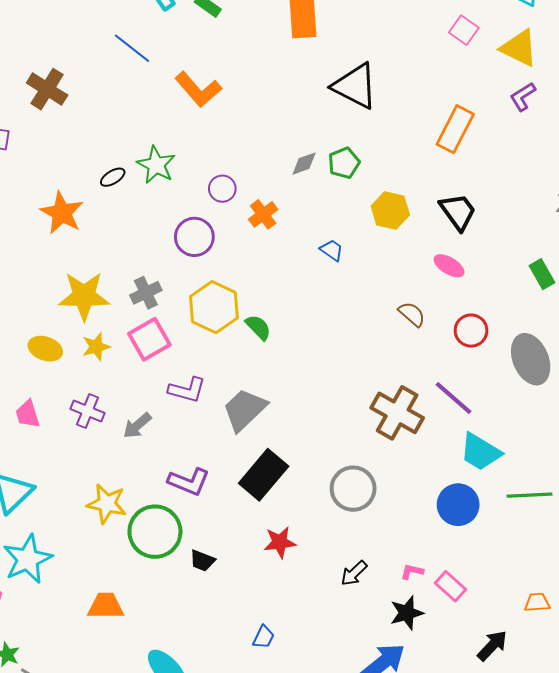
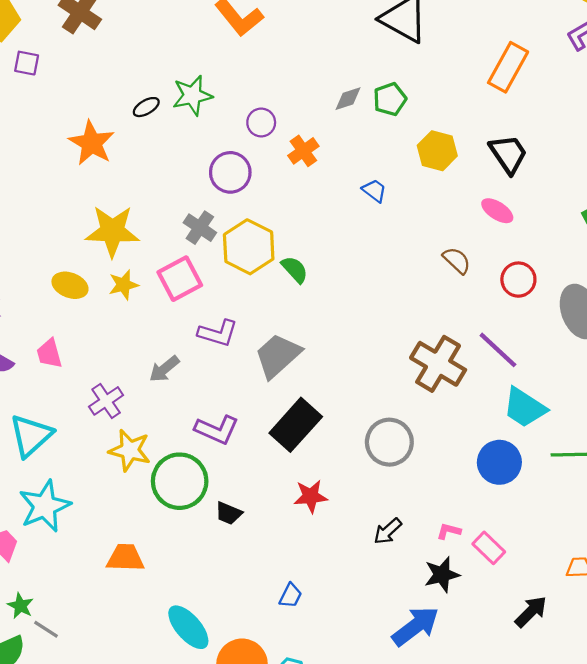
green star: (156, 165) -> (192, 95), turned 30
gray cross: (146, 293) -> (200, 228), moved, turned -32
purple cross: (87, 411) -> (106, 401), moved, turned 32

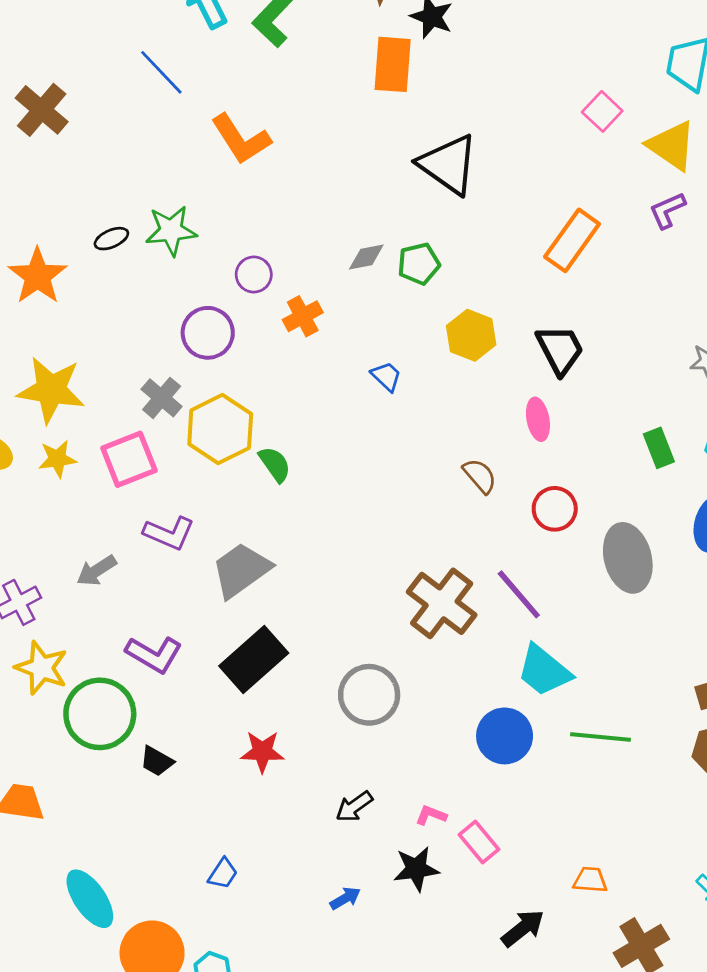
pink ellipse: (497, 211) -> (538, 419), turned 40
blue arrow: (415, 626) -> (345, 898), moved, size x0.5

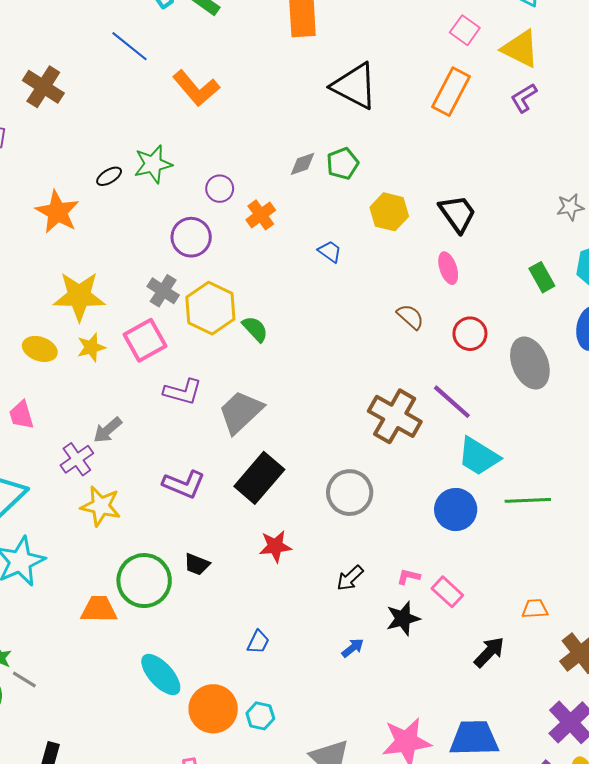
orange rectangle: (572, 240) -> (451, 92), moved
gray arrow: (97, 571) -> (108, 430), moved
green circle: (100, 714) -> (144, 581), moved

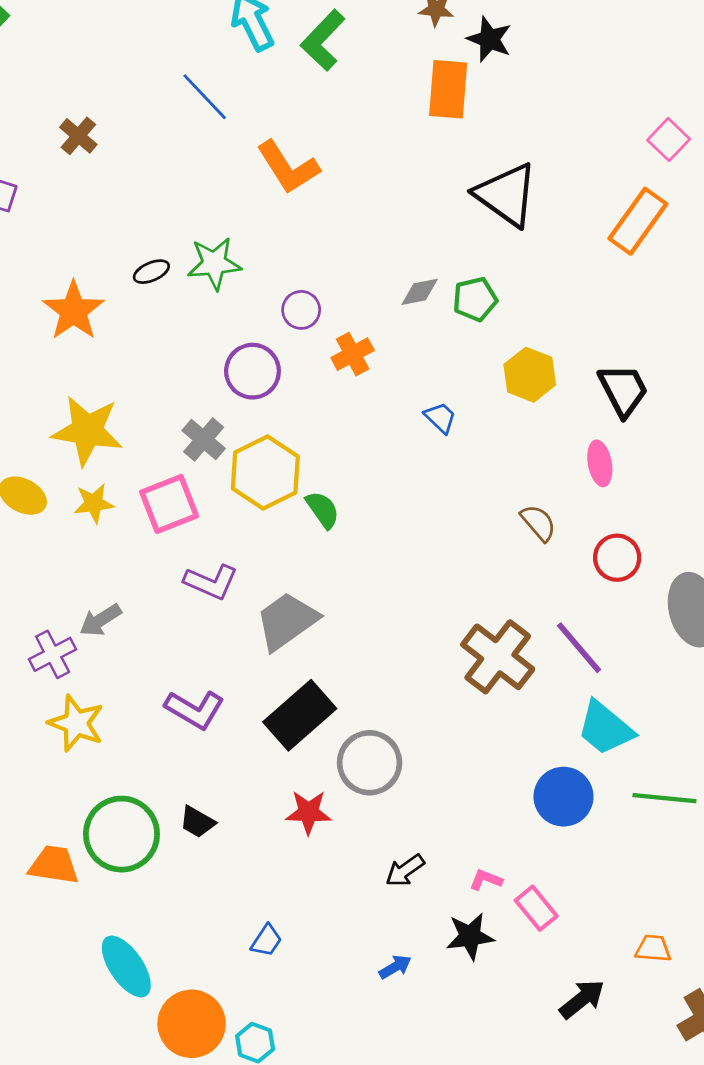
brown cross: (43, 87) -> (78, 136), size x0.7
gray circle: (350, 493) -> (370, 763), moved

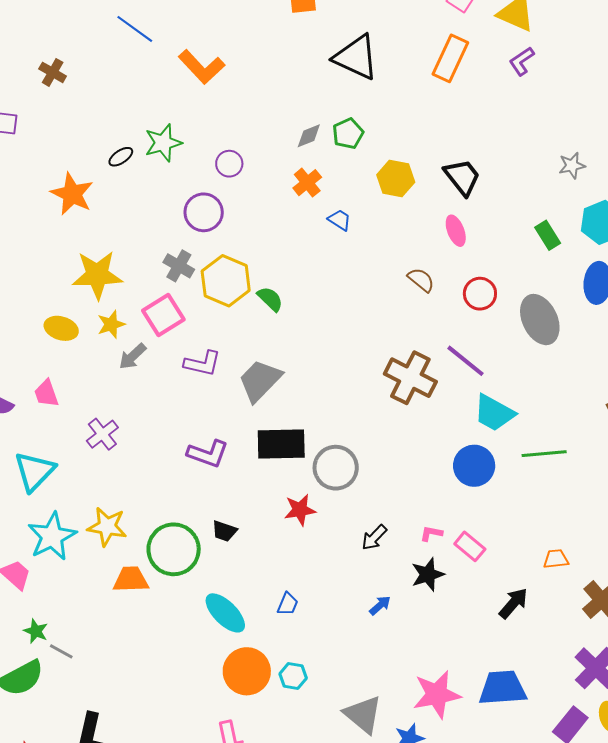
orange cross: (353, 354) -> (307, 183), moved
gray arrow: (100, 620) -> (133, 356), moved
black rectangle: (300, 715) -> (281, 444), turned 51
yellow star: (76, 723) -> (107, 527), moved
cyan ellipse: (126, 966) -> (225, 613), moved

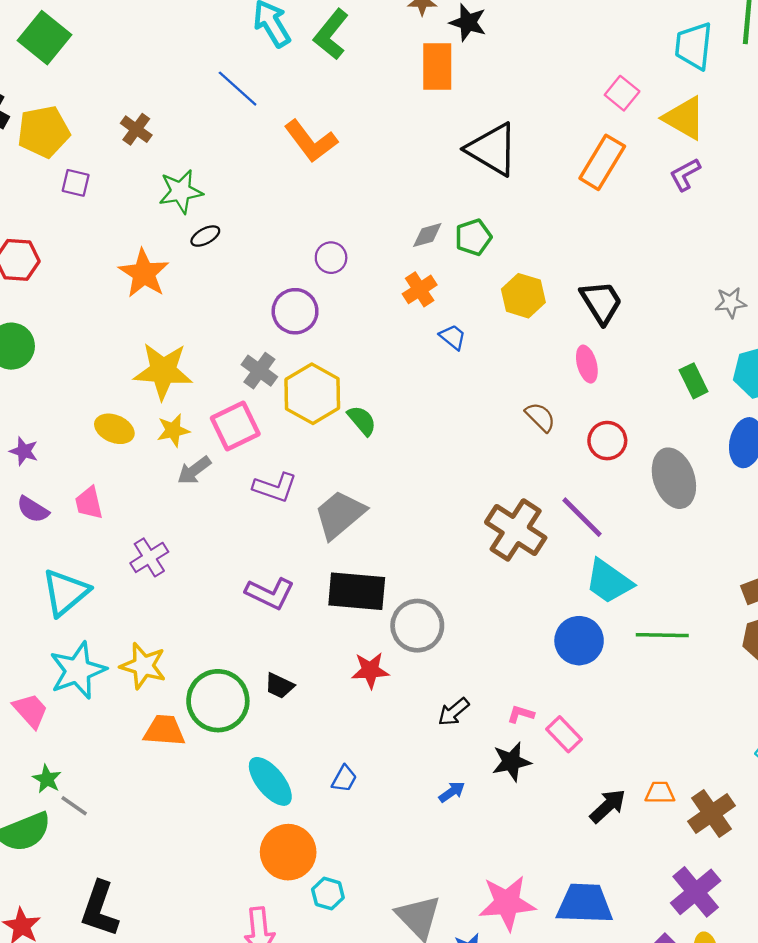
green star: (163, 143) -> (181, 191), moved
orange trapezoid: (556, 559) -> (660, 793), moved
cyan hexagon: (293, 676) -> (328, 894), moved

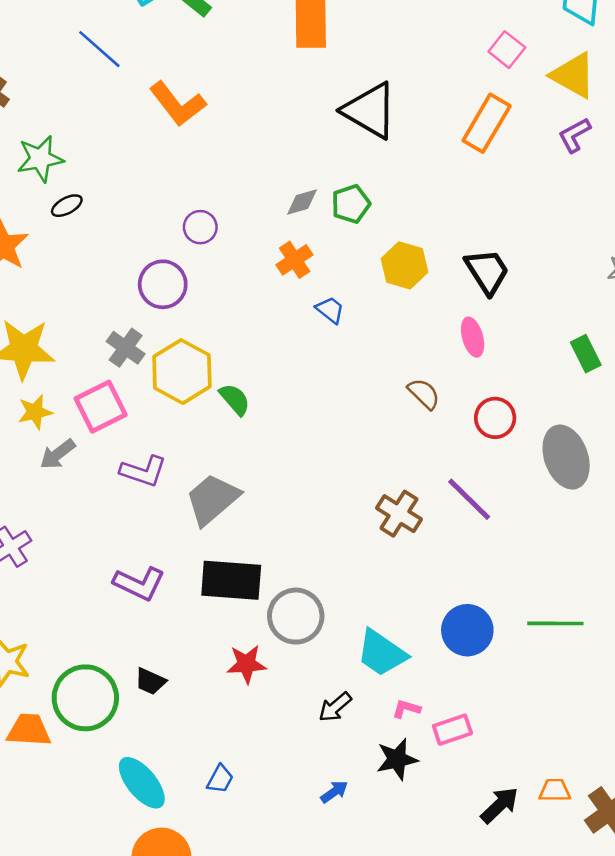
brown cross: (516, 530) -> (399, 514), size x0.7
cyan trapezoid: (609, 582) -> (382, 653), moved
pink rectangle: (564, 734) -> (452, 730), turned -64

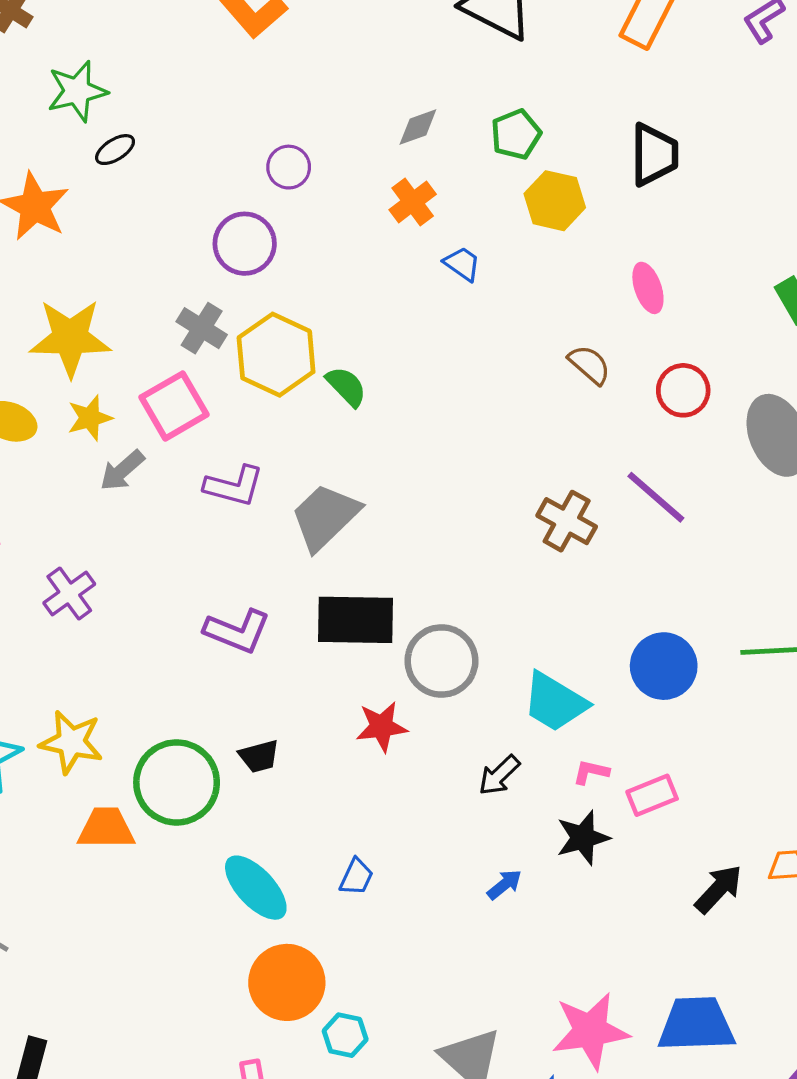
green pentagon: (351, 204) -> (516, 134), moved
black trapezoid: (487, 271) -> (654, 155), moved, turned 36
black trapezoid: (150, 681) -> (259, 756), turned -36

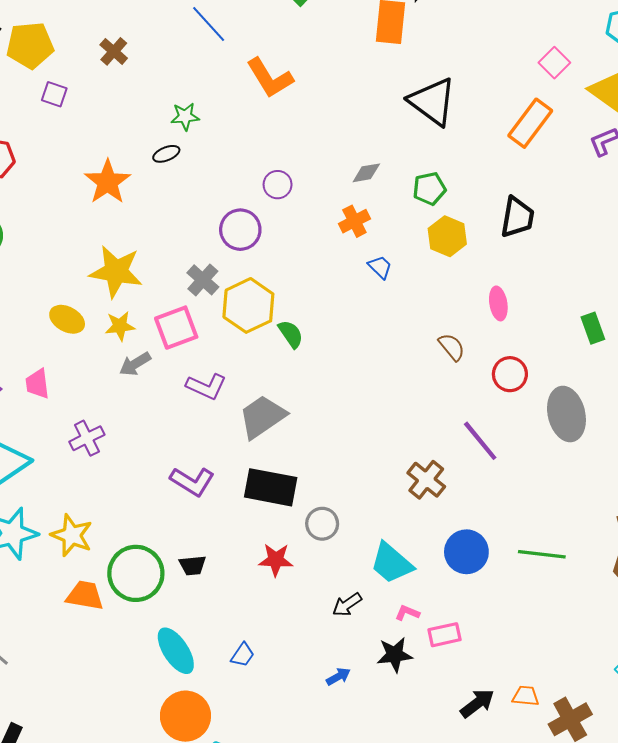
green star: (77, 91) -> (185, 116), moved, size x0.7
brown cross: (567, 521) -> (426, 480), moved
gray circle: (441, 661) -> (322, 524), size x0.7

